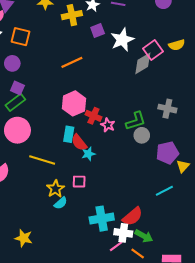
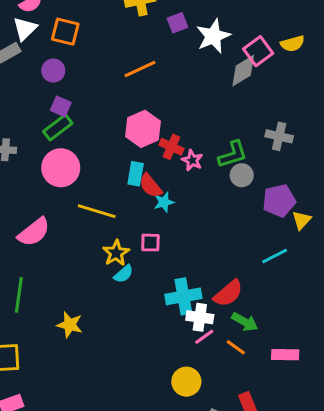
white cross: (123, 233) -> (200, 317), moved

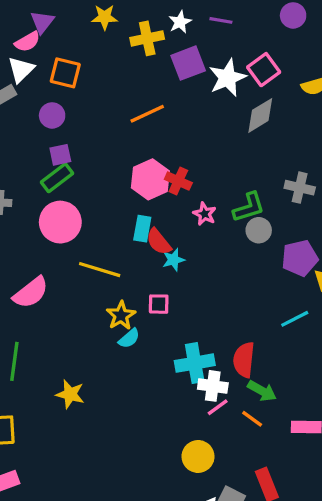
purple square: (177, 23) -> (188, 63), size x1.5
pink square: (258, 51) -> (264, 70), moved
purple square: (61, 106) -> (60, 155), turned -36
red cross: (171, 147) -> (178, 181), moved
red semicircle: (228, 293) -> (244, 360), turned 136

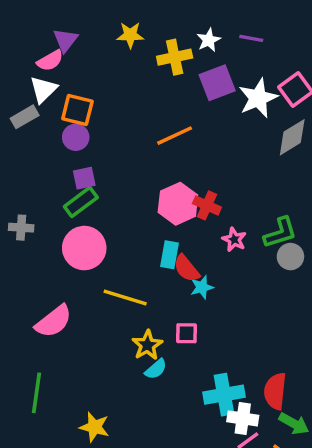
orange square: (65, 73) -> (77, 110), moved

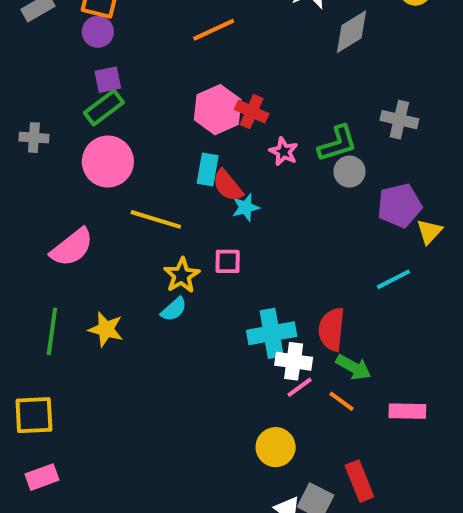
cyan semicircle: (156, 369) -> (174, 309), moved
yellow star: (94, 427) -> (106, 329), moved

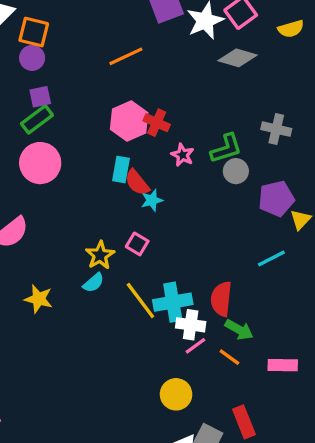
gray diamond: (351, 32) -> (237, 58), turned 48
yellow line: (156, 219) -> (140, 301), moved, turned 36
pink square: (228, 261) -> (137, 244), turned 30

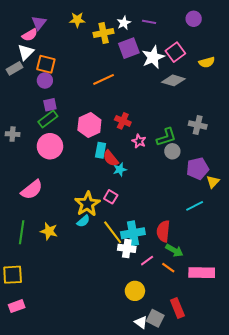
pink hexagon: (129, 121) -> (89, 125), moved
yellow star: (100, 255) -> (87, 204), size x1.4
white cross: (191, 325) -> (127, 248), moved
pink rectangle: (283, 365) -> (202, 273), size x1.4

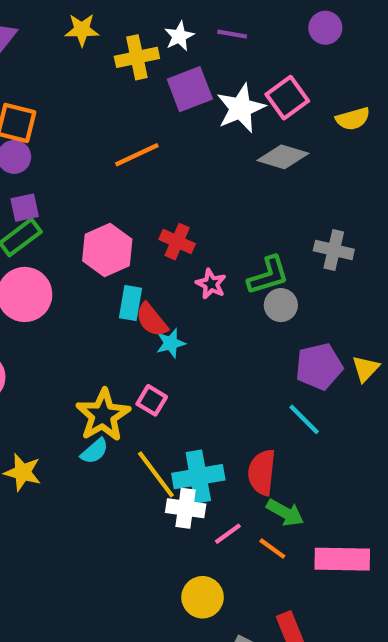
purple pentagon: (198, 168) -> (319, 366), moved
cyan line: (195, 206) -> (304, 419), moved, turned 72

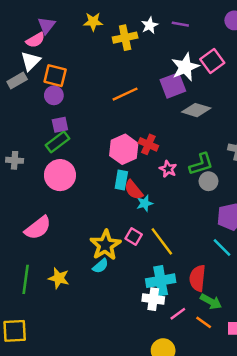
purple square: (190, 89) -> (173, 85), moved
gray diamond: (283, 157) -> (196, 110), moved
pink hexagon: (107, 250) -> (124, 149), moved
yellow line: (156, 474) -> (162, 241), moved

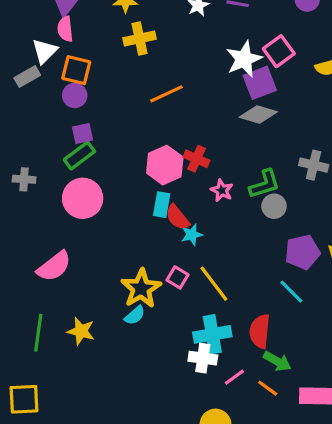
yellow cross: (125, 38) -> (140, 38), moved
pink semicircle: (35, 40) -> (65, 29), moved, turned 114
purple square: (173, 85) -> (260, 83), moved

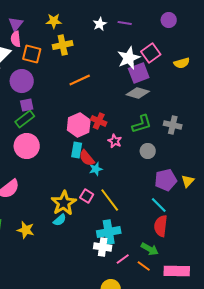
orange square: (76, 70) -> (32, 54), moved
purple circle: (75, 95) -> (22, 81), size x1.5
green L-shape: (265, 184) -> (142, 124), moved
red semicircle: (260, 331) -> (161, 226), moved

